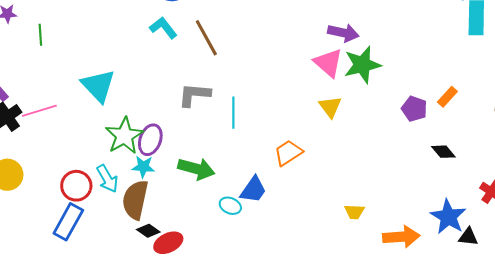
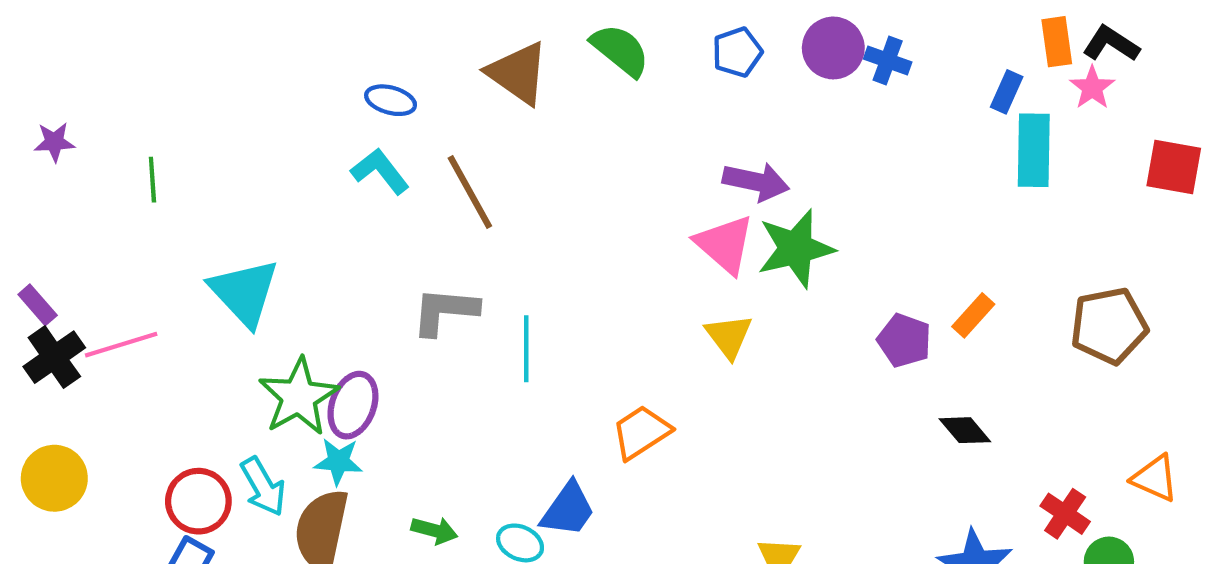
green line: (40, 35) -> (152, 180), moved
green arrow: (196, 169) -> (434, 530), moved, size x0.6

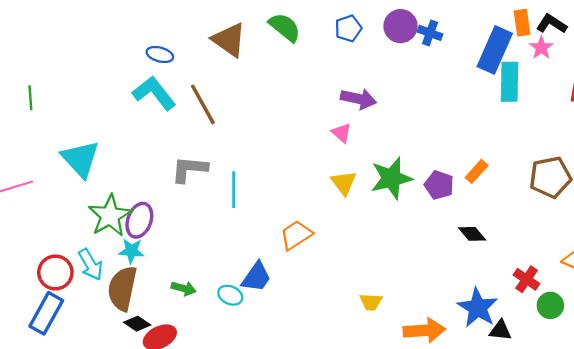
blue rectangle: (1007, 92) -> (495, 50), size x2.0
cyan L-shape: (380, 171) -> (154, 93), size x1.4
pink triangle: (725, 244) -> (341, 133), size x0.6
green star: (796, 248) -> (391, 178), moved

